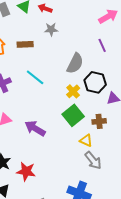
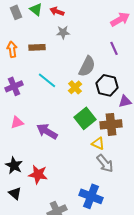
yellow cross: (73, 91) -> (75, 87), moved
brown cross: (99, 121) -> (111, 124), size x1.5

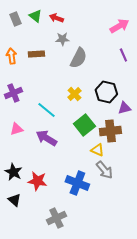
purple line: (114, 48) -> (123, 55), moved
gray semicircle: (87, 66) -> (78, 58), moved
cyan line: (47, 80) -> (46, 110), moved
blue cross: (91, 196) -> (77, 183), moved

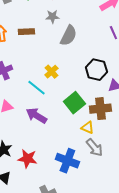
yellow cross: (74, 94) -> (51, 72), moved

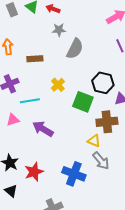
brown rectangle: (26, 32) -> (35, 59), moved
cyan line: (36, 88) -> (30, 101), moved, turned -48
green square: (74, 103) -> (83, 102), moved, turned -30
red star: (27, 159) -> (34, 172), turned -30

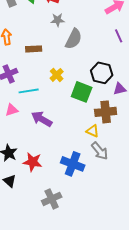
red star: (34, 172) -> (33, 162), turned 30

